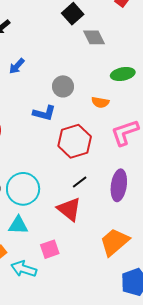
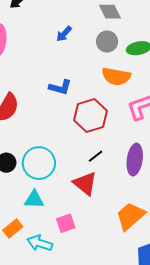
blue arrow: (17, 66) -> (64, 34), moved
gray circle: (63, 86) -> (107, 42), moved
orange semicircle: (100, 102) -> (116, 76), size x1.6

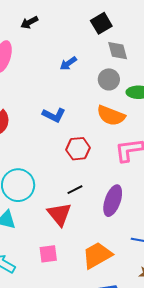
red hexagon: (90, 115) -> (78, 149), size x0.7
pink square: (66, 223) -> (48, 254), moved

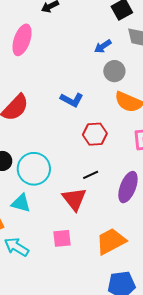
blue arrow: (68, 63) -> (103, 46), moved
gray circle: (109, 79) -> (114, 71), moved

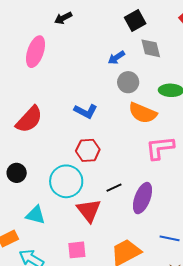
red hexagon: (95, 134) -> (88, 150), moved
cyan circle: (34, 169) -> (66, 181), moved
black line: (91, 175) -> (114, 188), moved

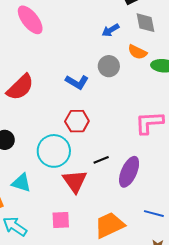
pink ellipse: (36, 52) -> (30, 20), turned -60
gray circle: (128, 82) -> (109, 66), moved
orange semicircle: (143, 113) -> (137, 52), moved, size x0.7

